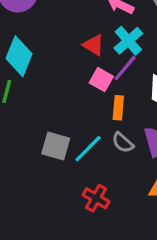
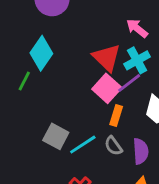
red triangle: (94, 45) -> (107, 58), size x1.5
pink square: (101, 80) -> (107, 88), size x1.4

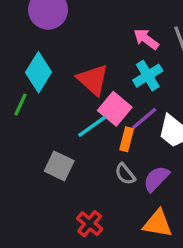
red triangle: (107, 58) -> (93, 80), moved
purple line: (129, 83) -> (144, 118), moved
cyan line: (83, 145) -> (92, 126), moved
purple semicircle: (141, 151) -> (156, 179), turned -130

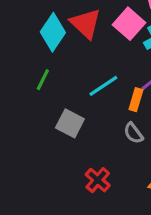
red triangle: (93, 80) -> (86, 24), moved
green line: (21, 105) -> (43, 80), moved
pink square: (115, 109) -> (129, 24), moved

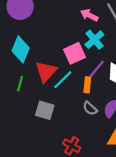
red triangle: (86, 24) -> (46, 71), moved, turned 40
pink square: (129, 24) -> (74, 53), moved, turned 35

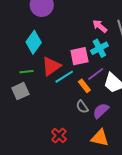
green line: (20, 84) -> (27, 72), turned 56
orange rectangle: (87, 85) -> (84, 86), turned -56
gray square: (45, 110) -> (20, 91), moved, turned 36

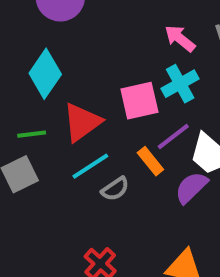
cyan line: (64, 77) -> (90, 166), moved
gray semicircle: (82, 107) -> (115, 189), moved, turned -88
purple semicircle: (101, 111) -> (191, 187), moved

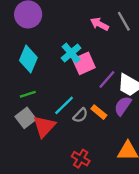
cyan cross: (180, 84) -> (71, 53), moved
red triangle: (82, 122) -> (44, 126), moved
orange rectangle: (150, 161) -> (99, 112), moved

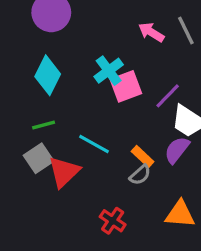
purple line: (107, 79) -> (168, 96), moved
cyan line: (64, 105) -> (94, 144), turned 70
gray semicircle: (80, 115) -> (140, 175), moved

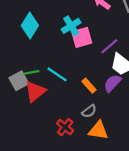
green line: (44, 125) -> (31, 72), moved
gray semicircle: (140, 175) -> (89, 111), moved
orange triangle: (180, 214) -> (98, 131), moved

